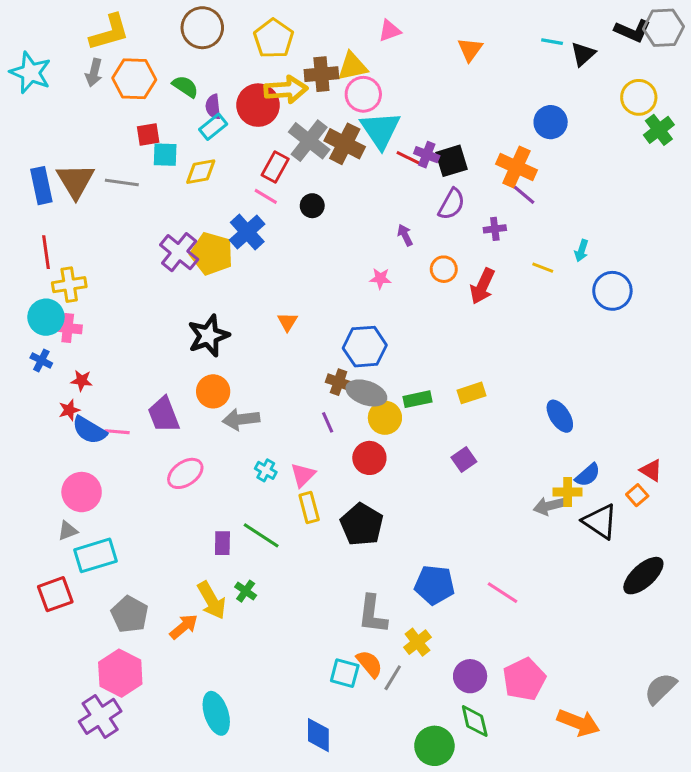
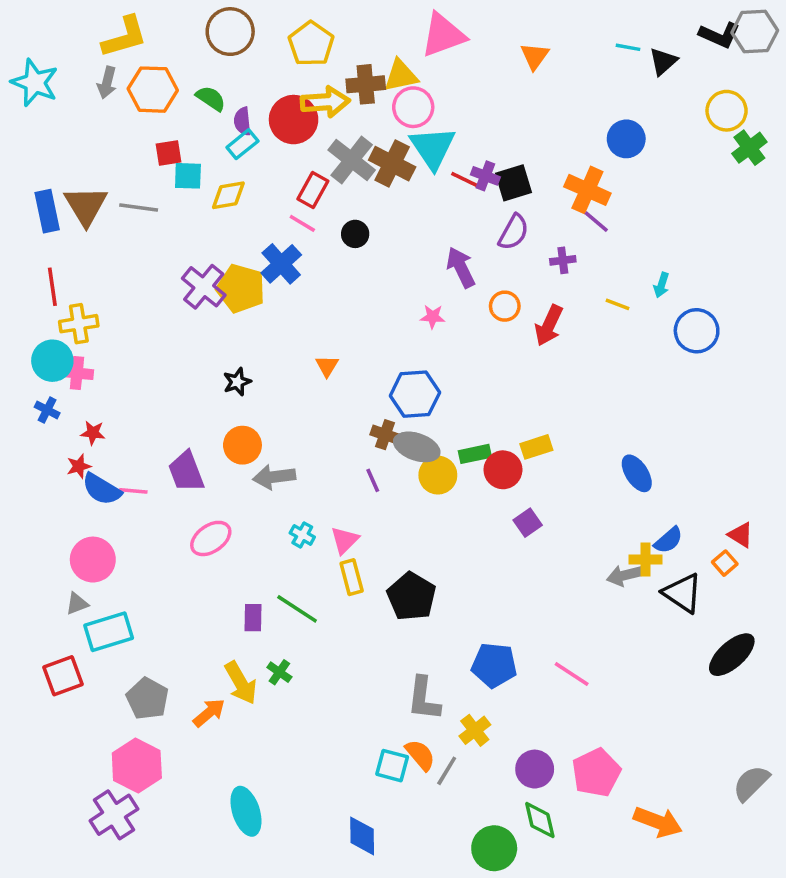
pink triangle: (390, 31) -> (443, 35), size x1.8
purple arrow: (405, 235) -> (461, 267), size x1.6
black star: (208, 336) -> (237, 382), size x0.6
red circle: (369, 458) -> (503, 470), moved

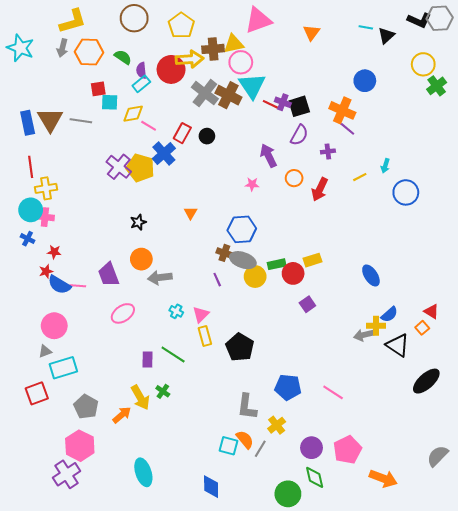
red rectangle: (313, 190) -> (182, 133), moved
pink line: (302, 223) -> (149, 126), moved
yellow line: (617, 304) -> (360, 177), turned -48

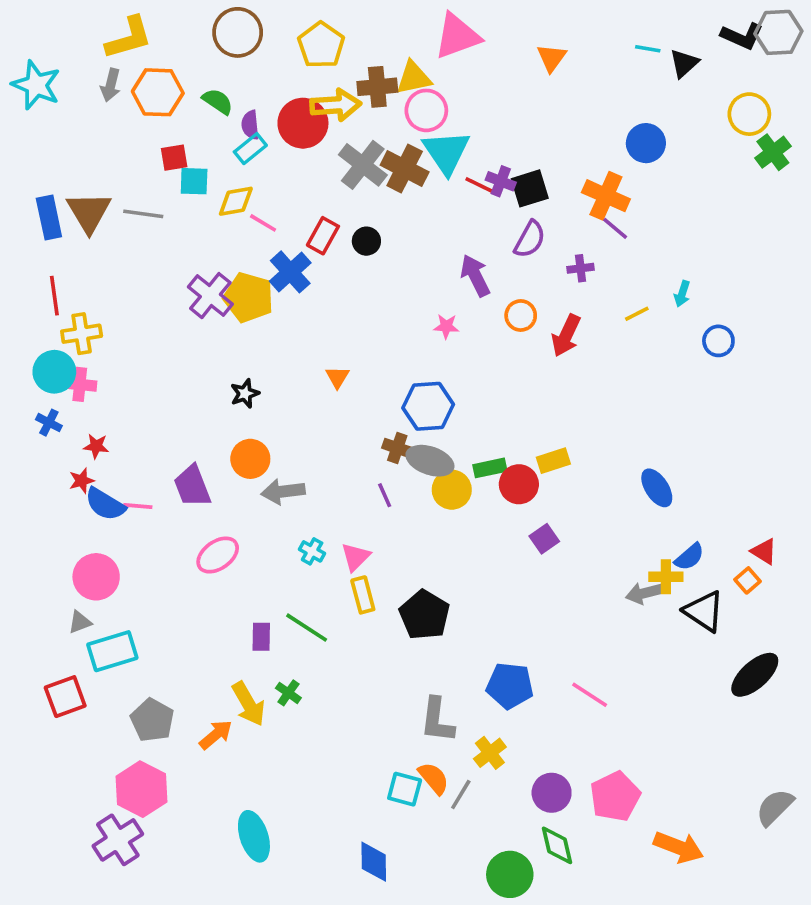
blue circle: (406, 192) -> (718, 341), size x0.7

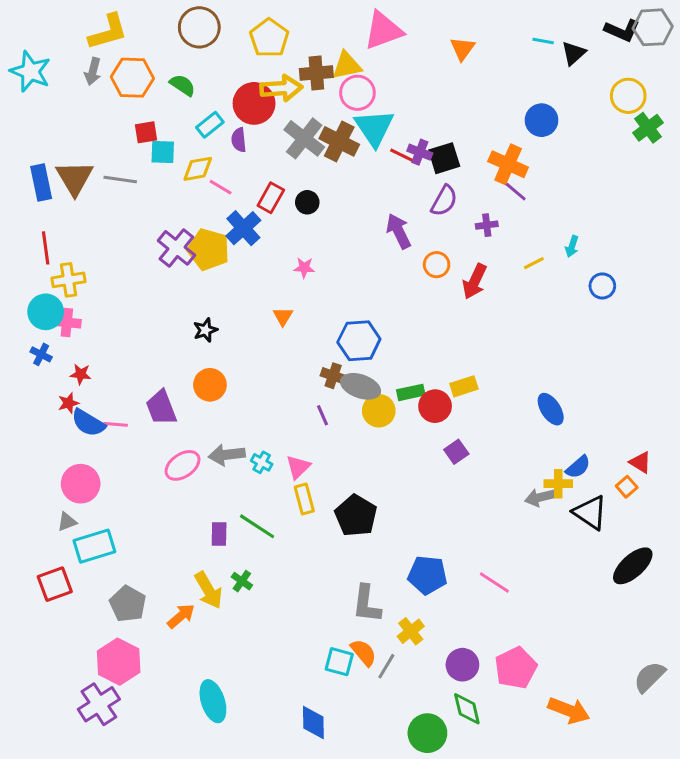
purple semicircle: (250, 125) -> (239, 140), moved
pink star: (446, 326) -> (304, 268), moved
gray arrow: (283, 492) -> (227, 455), moved

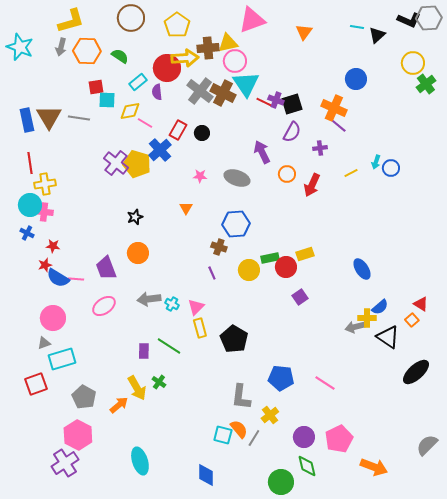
blue circle: (602, 286) -> (391, 168), moved
gray ellipse: (361, 386) -> (237, 178), moved
pink ellipse: (183, 465) -> (104, 306), moved

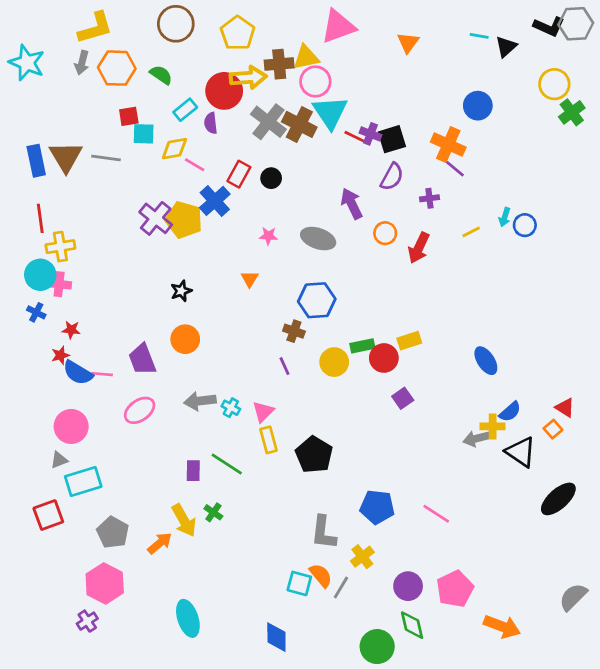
purple cross: (65, 463) -> (87, 621), size x0.6

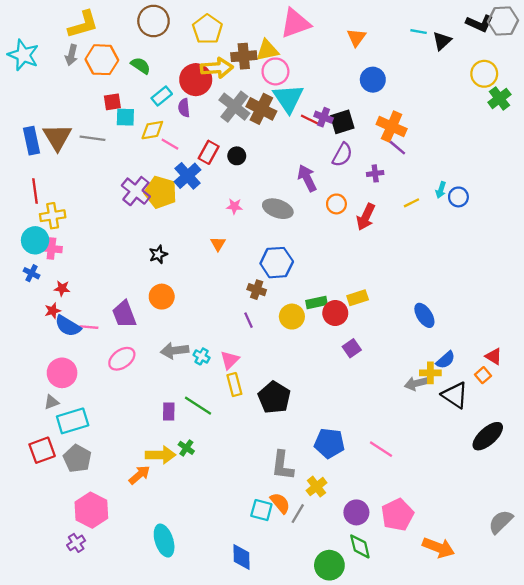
blue circle: (478, 106) -> (373, 80), moved
yellow arrow: (184, 520) -> (161, 455), turned -60
gray pentagon: (113, 532) -> (77, 458), moved

